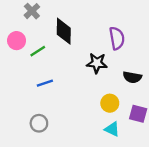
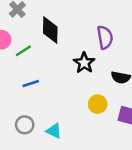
black star: (97, 63) -> (84, 63), turned 30
cyan triangle: (112, 129) -> (54, 131), moved

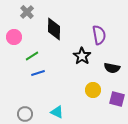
green line: (23, 51) -> (32, 56), moved
gray circle: (25, 125) -> (25, 114), moved

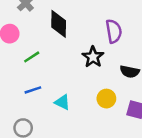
blue line: (38, 73) -> (33, 90), moved
cyan triangle: (57, 112) -> (62, 102), moved

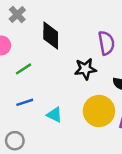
black star: (93, 57) -> (85, 69), turned 30
yellow circle: (106, 99) -> (99, 111), size x1.6

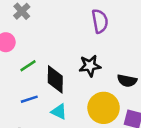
black diamond: (51, 36) -> (55, 79), moved
purple semicircle: (106, 43) -> (100, 21), moved

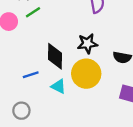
green line: (28, 66) -> (33, 12), moved
yellow circle: (104, 108) -> (86, 74), moved

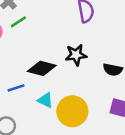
black diamond: (55, 56) -> (42, 68), turned -76
yellow circle: (86, 74) -> (72, 111), moved

